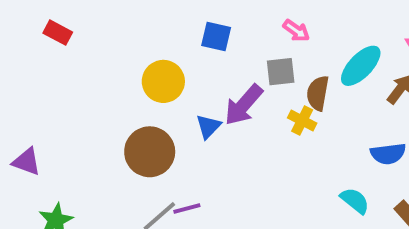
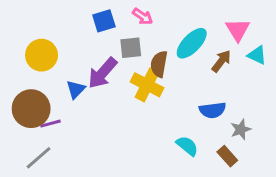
blue square: (216, 36) -> (104, 21), moved, turned -30
yellow cross: (302, 121) -> (147, 85), size x1.5
purple line: (187, 208) -> (50, 124), moved

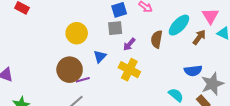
gray square: (131, 48) -> (115, 28), moved
purple arrow: (102, 73) -> (129, 44), moved, size x0.6
yellow cross: (147, 85) -> (129, 70), moved
gray star: (241, 129) -> (212, 84), size x1.6

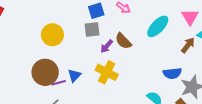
brown arrow: (199, 37) -> (188, 45), moved
brown semicircle: (157, 39) -> (123, 41), moved, turned -54
blue triangle: (100, 56) -> (74, 75), moved

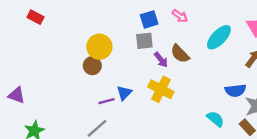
purple arrow: (107, 46) -> (161, 60), turned -80
brown circle: (45, 72) -> (92, 66), moved, size x0.6

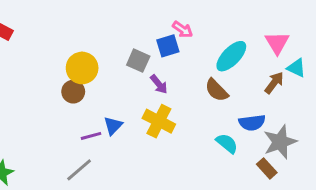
blue square: (149, 19) -> (168, 46), moved
gray square: (144, 41) -> (138, 61), turned 30
brown semicircle: (180, 54) -> (217, 90), moved
cyan semicircle: (215, 119) -> (227, 143), moved

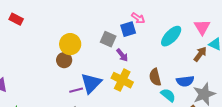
brown semicircle: (217, 90) -> (155, 77), moved, turned 30
blue triangle: (113, 126) -> (91, 83), size x1.6

